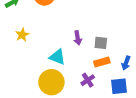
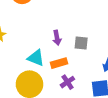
orange rectangle: (102, 62) -> (59, 63), moved

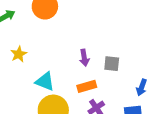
cyan triangle: (36, 58) -> (45, 82), moved

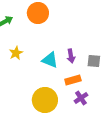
cyan triangle: (45, 82) -> (50, 60), moved

